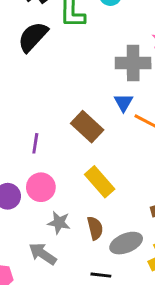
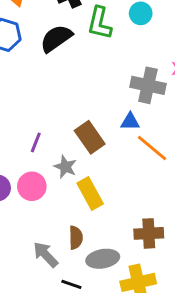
blue triangle: (123, 102) -> (130, 122), turned 48
gray star: (59, 223) -> (65, 167), moved
gray arrow: (43, 254) -> (46, 255), moved

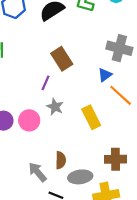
blue triangle: (130, 122) -> (105, 75), turned -40
brown rectangle: (90, 137) -> (62, 59), moved
purple line: (36, 142) -> (45, 83), moved
yellow rectangle: (90, 194) -> (91, 117), moved

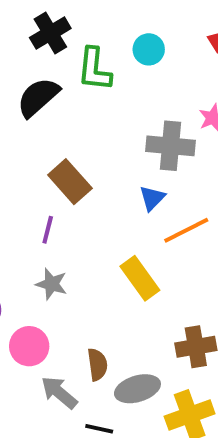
orange line: (121, 95) -> (186, 230), turned -60
gray star: (55, 107) -> (51, 284), moved
pink circle: (29, 120) -> (29, 346), moved

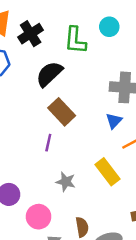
black cross: (50, 33) -> (31, 34), moved
black semicircle: (38, 97) -> (49, 74), moved
gray star: (51, 284) -> (66, 182), moved

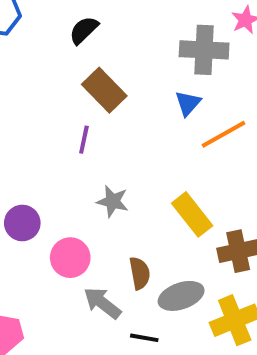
black semicircle: (49, 74) -> (84, 30), size x0.7
yellow rectangle: (107, 172) -> (192, 214), moved

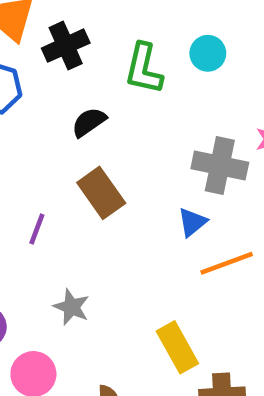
purple line: (84, 140) -> (37, 229), moved
gray star: (113, 201) -> (71, 307), moved

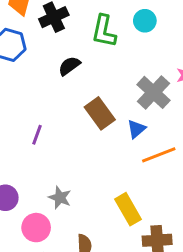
gray cross: (220, 165) -> (154, 92), turned 32
brown rectangle: (101, 193) -> (100, 113), moved
gray star: (71, 307) -> (60, 198), moved

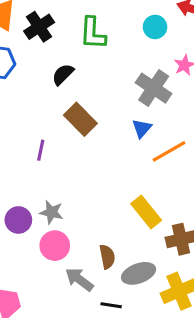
cyan circle: (145, 21) -> (155, 27), moved
brown rectangle: (100, 113) -> (80, 119), moved
gray star: (60, 198) -> (52, 212), moved

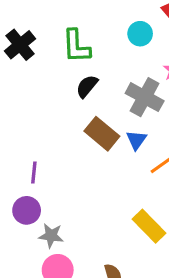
black semicircle: (63, 74) -> (87, 86), moved
brown rectangle: (80, 119) -> (102, 134), moved
purple circle: (18, 220) -> (27, 210), moved

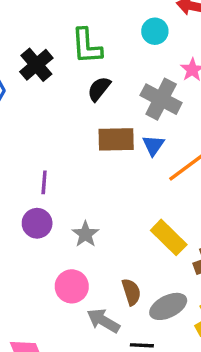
black cross: (20, 45) -> (36, 65), moved
brown rectangle: (102, 134) -> (116, 139), turned -40
gray star: (51, 236) -> (85, 234), moved, turned 30

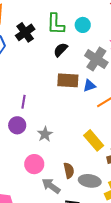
cyan circle: (155, 31) -> (83, 25), moved
blue triangle: (153, 145) -> (89, 86), turned 32
gray ellipse: (168, 306) -> (90, 181), turned 30

